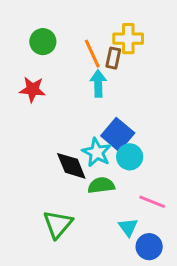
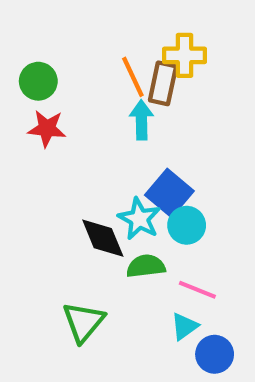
green circle: (43, 42) -> (38, 81), moved
brown rectangle: (113, 58) -> (163, 83), size x1.4
pink line: (152, 202) -> (197, 290), moved
cyan triangle: (128, 227) -> (184, 326), turned 30

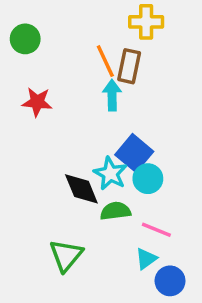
yellow cross: (184, 55) -> (146, 22), moved
green circle: (38, 81) -> (25, 39), moved

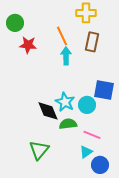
brown rectangle: (129, 66) -> (92, 42), moved
red star: (37, 102) -> (28, 45), moved
blue square: (134, 153) -> (104, 90), moved, turned -30

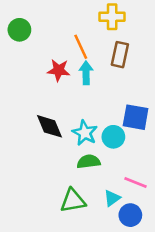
red star: (28, 45) -> (59, 70), moved
black diamond: (48, 111) -> (49, 126), moved
pink line: (92, 135) -> (136, 182), moved
green triangle: (39, 150) -> (73, 201), moved, turned 40

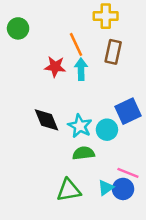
blue square: (136, 117) -> (128, 111), turned -35
blue circle: (130, 215) -> (123, 189), moved

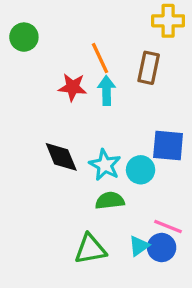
yellow cross: (106, 16) -> (168, 21), moved
blue square: (128, 111) -> (168, 146), turned 30

